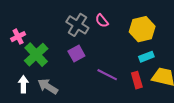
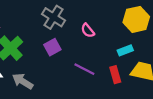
pink semicircle: (102, 21) -> (88, 31), moved
yellow hexagon: (142, 29) -> (136, 19), moved

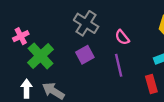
purple line: (84, 69) -> (119, 65), moved, turned 50

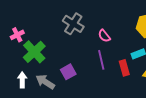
purple square: (85, 55) -> (68, 72), moved
red rectangle: (151, 84) -> (124, 68), moved

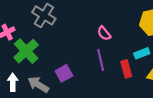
gray cross: (73, 24) -> (44, 15), moved

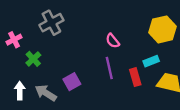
gray cross: (44, 15) -> (51, 23), turned 30
green cross: (26, 51) -> (33, 59), size x0.6

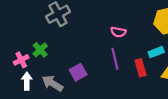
pink cross: (14, 40) -> (21, 60), moved
pink semicircle: (113, 41) -> (118, 32), turned -40

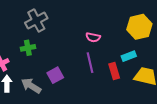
green cross: (40, 50) -> (28, 48), moved, turned 32

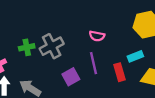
gray cross: (36, 20) -> (52, 46), moved
purple square: (55, 75) -> (71, 77), moved

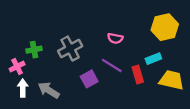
green cross: (27, 47) -> (34, 50), moved
purple line: (94, 63) -> (112, 65), turned -45

